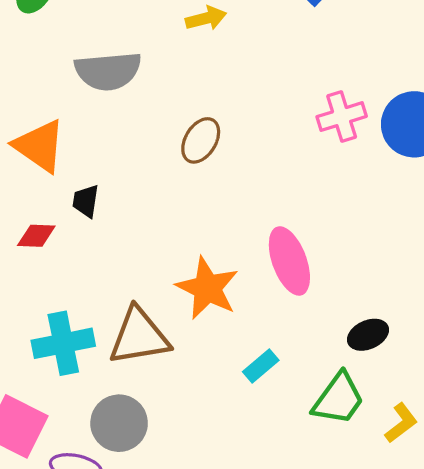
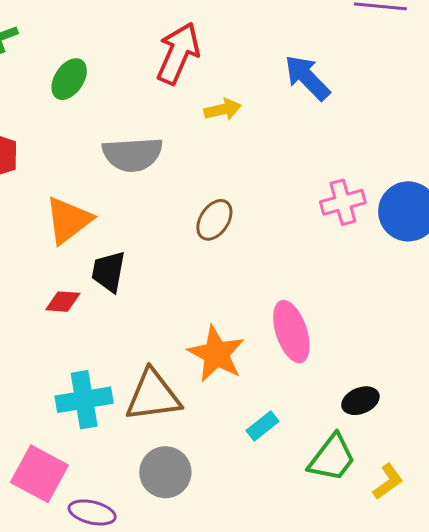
orange triangle: (40, 146) -> (68, 220), turned 46
black trapezoid: (86, 201) -> (109, 272), size x1.4
gray circle: (119, 423) -> (165, 472), moved

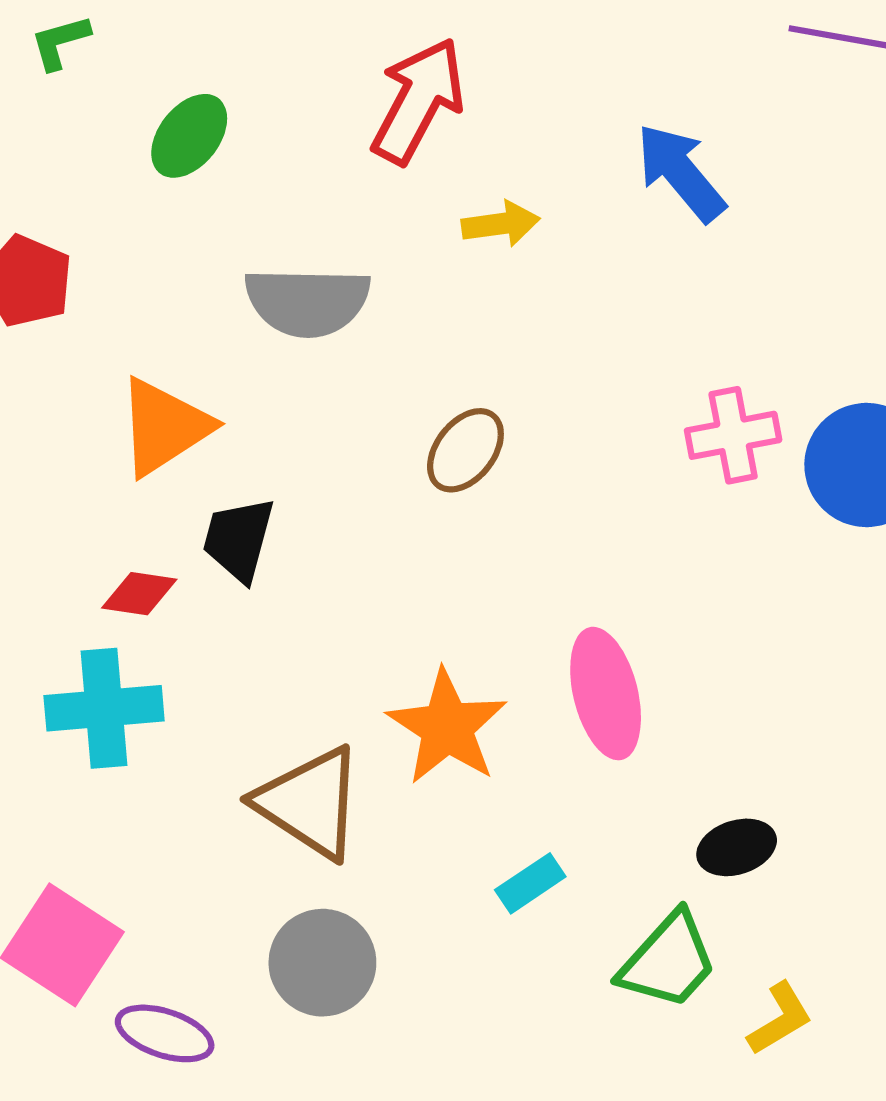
brown triangle: (153, 396) -> (310, 803), turned 36
cyan cross: (84, 400) -> (104, 708), moved

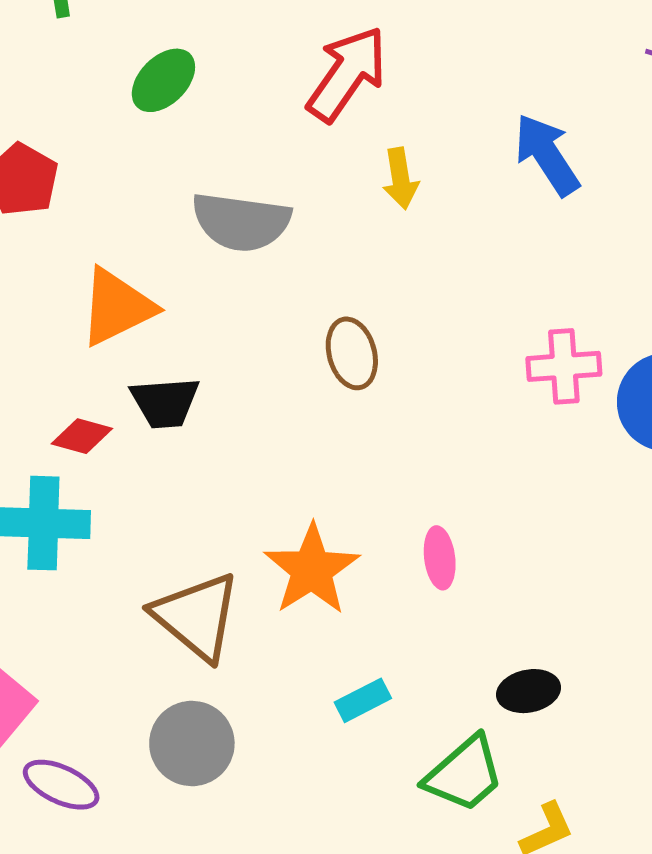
yellow arrow: (501, 224) -> (400, 178), turned 82
brown ellipse: (465, 450) -> (352, 353), turned -60
black trapezoid: (239, 539) -> (165, 402), turned -116
pink ellipse: (606, 694) -> (440, 558), size x0.6

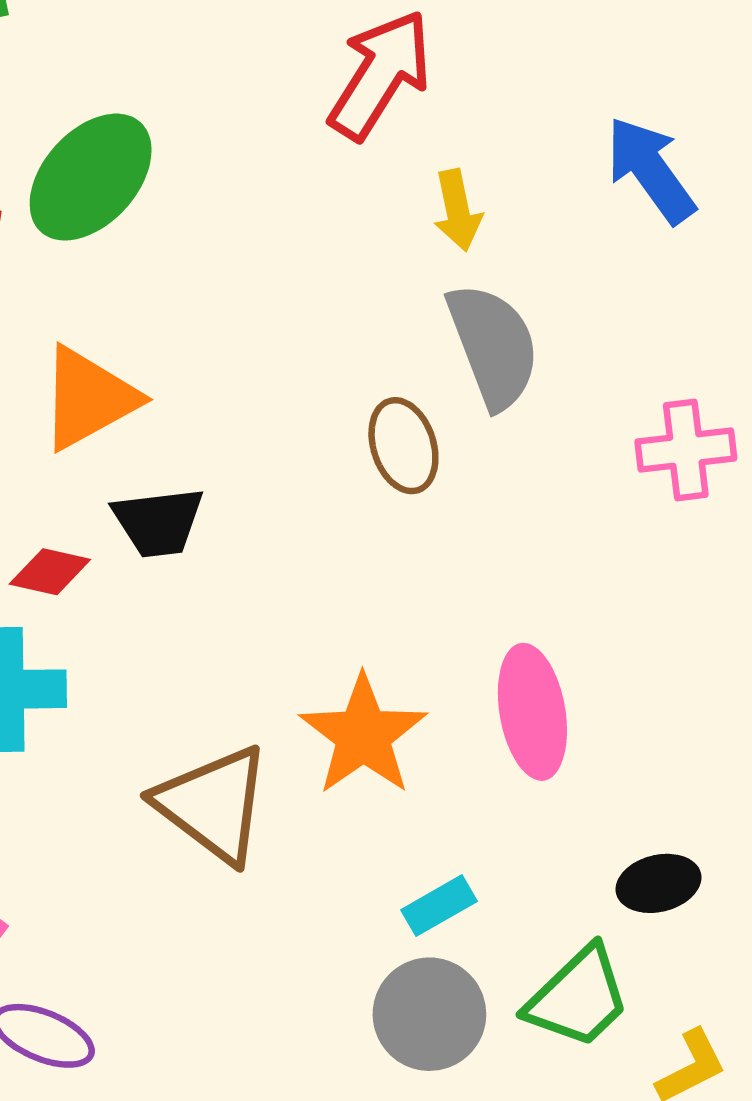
green ellipse: (163, 80) -> (91, 177), moved, size x1.5
gray semicircle: (241, 222) -> (493, 346), moved, turned -116
pink ellipse: (440, 558) -> (532, 712), size x1.6
gray circle: (192, 743) -> (429, 1014), moved

